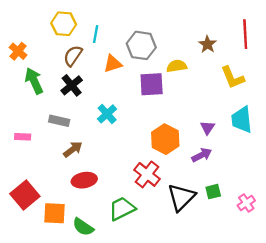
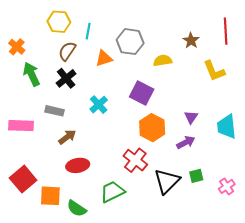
purple square: (152, 84) -> (142, 93), moved, turned 30
cyan trapezoid: (242, 120) -> (227, 127), moved
pink rectangle: (23, 137) -> (21, 126), size x1.6

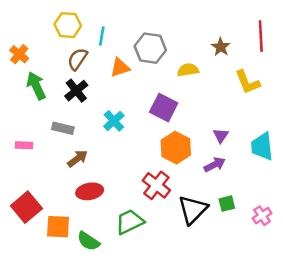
pink rectangle: (21, 126) -> (24, 145), size x0.6

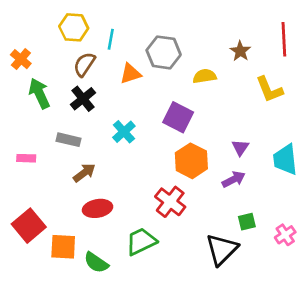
black triangle: (193, 210) -> (222, 249), moved

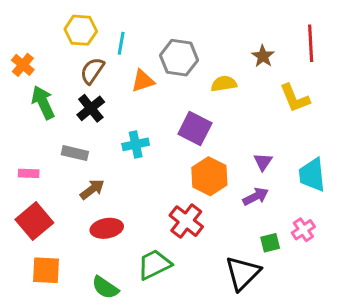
cyan cross: (124, 132) -> (136, 144), turned 30
red square: (29, 226) -> (34, 221), moved
pink cross: (285, 235) -> (303, 230), moved
orange square: (63, 247) -> (46, 270), moved

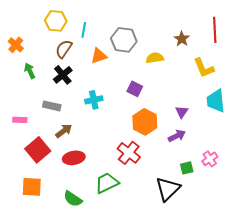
green arrow: (43, 102) -> (30, 71), size x0.7
purple square: (195, 129) -> (135, 89), size x0.7
cyan trapezoid: (312, 175) -> (216, 101), moved
red square: (34, 221) -> (38, 150), moved

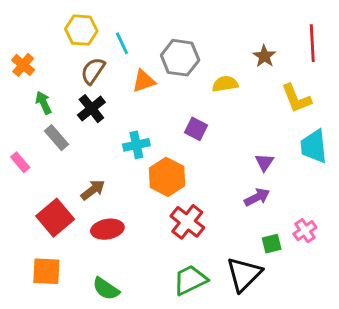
cyan line: (84, 30) -> (122, 43), turned -35
gray rectangle: (52, 106) -> (57, 138), moved, turned 36
pink rectangle: (20, 120) -> (20, 162), moved, turned 48
orange hexagon: (145, 122) -> (167, 177), moved
green trapezoid: (107, 183) -> (190, 280), moved

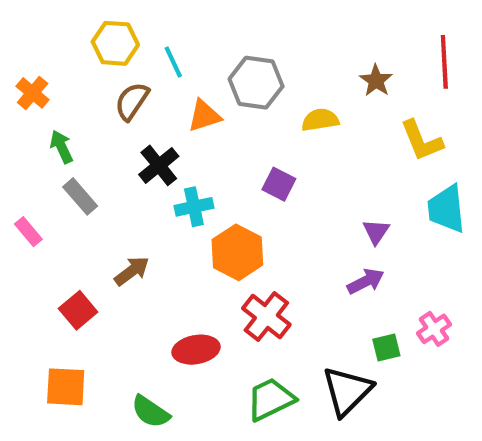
black cross: (91, 109) -> (159, 165), moved
red square: (55, 218) -> (78, 310), size x0.7
red ellipse: (107, 229) -> (196, 350), moved

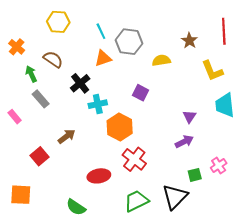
cyan line: (173, 62) -> (101, 31), moved
brown semicircle: (132, 101) -> (53, 59), moved, turned 90
orange square: (66, 387) -> (21, 195), moved

